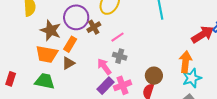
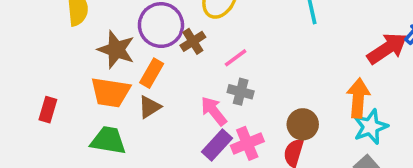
red rectangle: (11, 79) -> (48, 110), moved

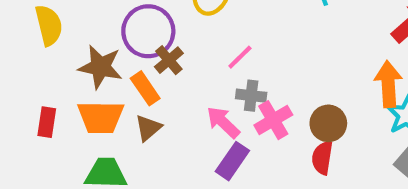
brown cross: (193, 41) -> (169, 60), moved
orange rectangle: (152, 73) -> (145, 88), turned -56
red rectangle: (48, 110) -> (47, 122), moved
pink cross: (247, 143) -> (273, 120), moved

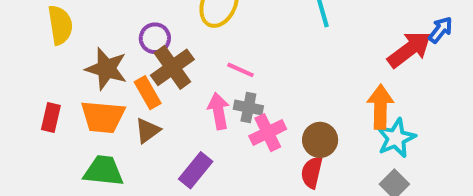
purple circle: (148, 31) -> (155, 38), size x0.6
pink line: (240, 57) -> (240, 70), turned 64
brown cross: (169, 60) -> (172, 67), size x1.5
pink arrow: (223, 122) -> (219, 111), moved, turned 32
purple rectangle: (232, 161) -> (196, 170), moved

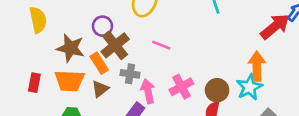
gray cross: (248, 108) -> (130, 74), moved
pink arrow: (219, 111) -> (148, 91), moved
cyan star: (396, 138) -> (249, 87), moved

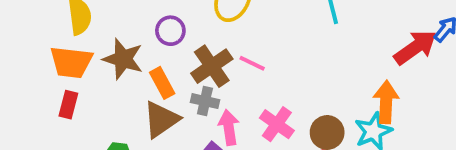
brown cross: (115, 45) -> (212, 66), moved
orange trapezoid: (70, 81) -> (71, 62), moved
pink cross: (181, 87) -> (277, 124), turned -30
brown triangle: (100, 89) -> (161, 120), size x1.5

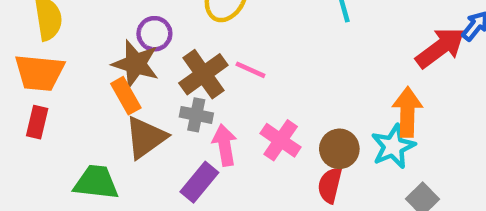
brown star: (123, 59) -> (136, 64), moved
orange rectangle: (162, 83) -> (126, 96), moved

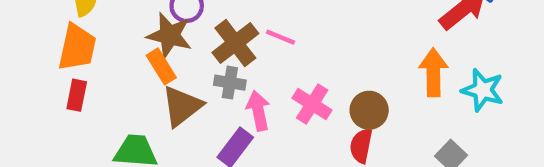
orange trapezoid: (39, 73) -> (77, 47), turned -81
cyan star: (393, 146) -> (483, 90), moved, turned -30

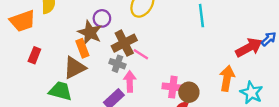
pink line: (281, 37) -> (141, 54), moved
orange trapezoid: (77, 47) -> (23, 21), moved, turned 48
pink cross: (312, 104) -> (173, 87), moved, turned -36
brown triangle: (182, 106) -> (74, 68), moved

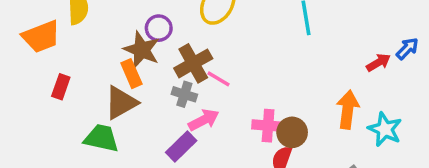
red arrow: (249, 48) -> (378, 62), size x0.6
pink arrow: (130, 81) -> (204, 120), turned 66

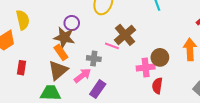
brown cross: (193, 63) -> (125, 35), moved
pink arrow: (204, 120) -> (83, 75), moved
brown circle: (292, 132) -> (160, 57), moved

